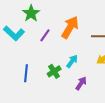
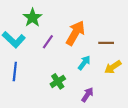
cyan arrow: (72, 61) -> (84, 63), moved
blue line: (26, 73) -> (15, 72), moved

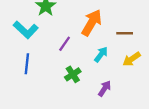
purple line: (48, 42) -> (65, 44), moved

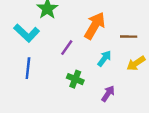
green cross: (73, 74) -> (75, 79), turned -35

